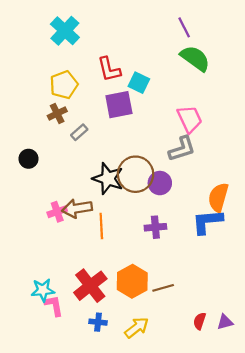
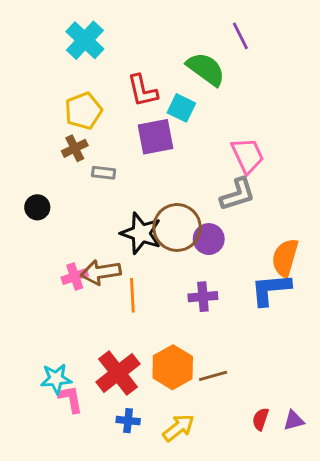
green semicircle: (195, 58) -> (206, 69), moved
gray rectangle: (79, 132) -> (104, 173), turned 49

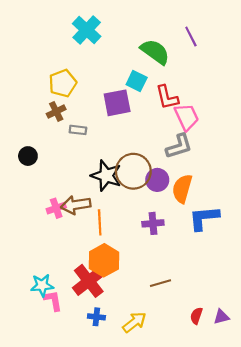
purple line: (240, 36) -> (191, 37), moved
cyan cross: (85, 40) -> (87, 30), moved
red L-shape: (142, 91) -> (167, 97), moved
orange semicircle: (285, 258) -> (182, 189), moved
orange hexagon: (173, 367) -> (104, 260), moved

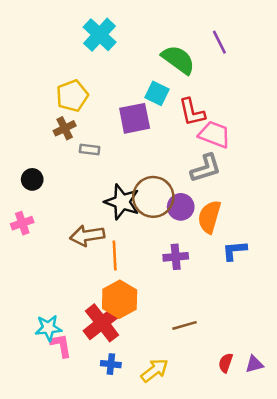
pink trapezoid: (187, 117) -> (214, 134), turned -44
pink cross: (56, 208) -> (22, 223), moved
blue L-shape: (204, 218) -> (234, 251), size x0.7

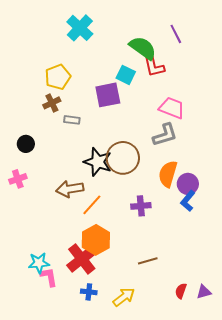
red L-shape: (192, 112) -> (154, 66), moved
purple circle: (181, 207) -> (188, 184), moved
blue L-shape: (234, 251) -> (188, 201), turned -45
orange line: (115, 256) -> (92, 205), turned 45

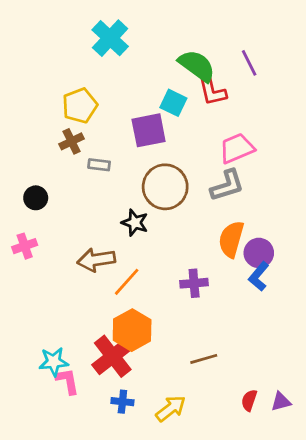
purple line: (176, 34) -> (249, 63), moved
pink trapezoid: (172, 108) -> (237, 148), turned -44
brown circle: (123, 158) -> (165, 187), moved
black star: (98, 162) -> (135, 223), size x0.7

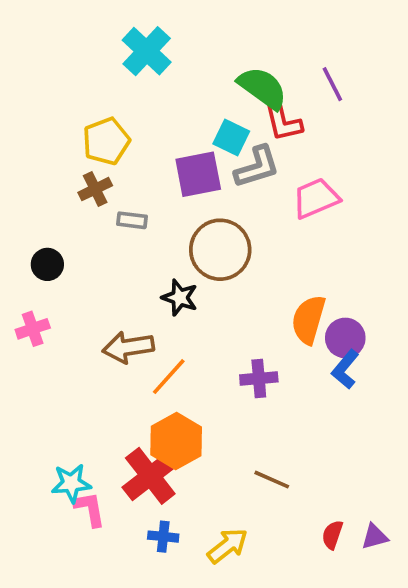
gray L-shape: (227, 185) -> (257, 167), moved
brown line: (204, 359) -> (272, 480), turned 40

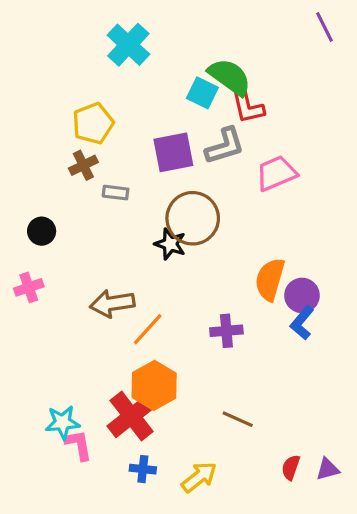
purple line: (332, 84) -> (324, 27), moved
cyan square: (231, 138) -> (202, 93), moved
black star: (180, 298) -> (170, 244), moved

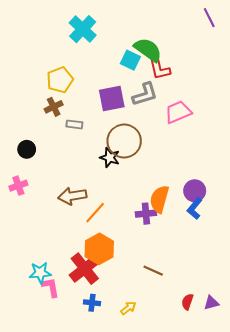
orange semicircle: (270, 279) -> (159, 199), moved
yellow arrow: (199, 477) -> (128, 308), size x0.7

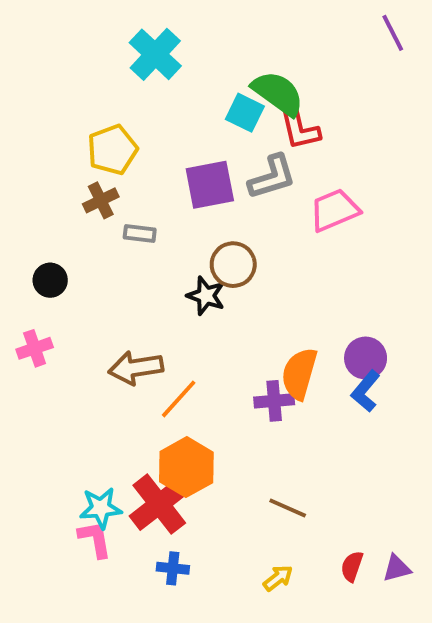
brown circle: (124, 141) -> (233, 265), size x0.7
cyan star: (40, 273) -> (101, 508), moved
yellow arrow: (128, 308) -> (278, 578), moved

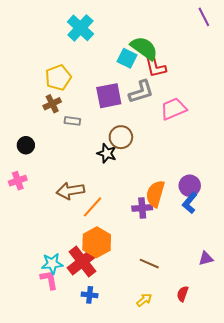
purple triangle: (397, 568) -> (206, 258), moved

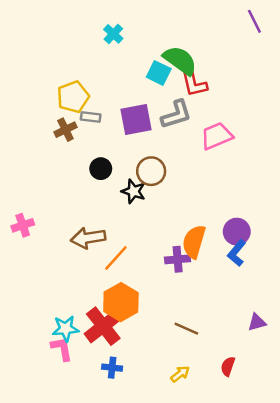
cyan cross: (80, 28) -> (113, 34), moved, size x0.6
gray rectangle: (72, 121) -> (91, 117), moved
black circle: (26, 145) -> (101, 169), moved

